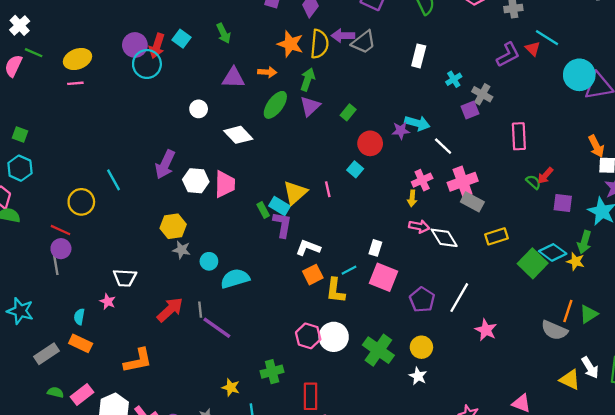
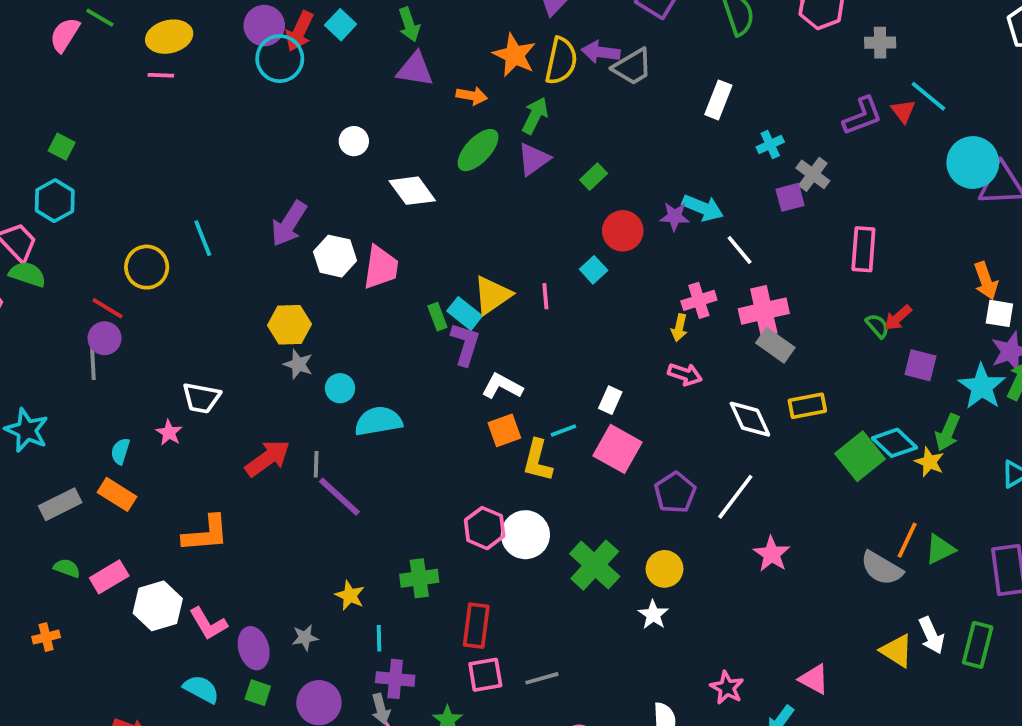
purple triangle: (233, 78) -> (415, 69), moved
white diamond: (444, 238) -> (750, 419), moved

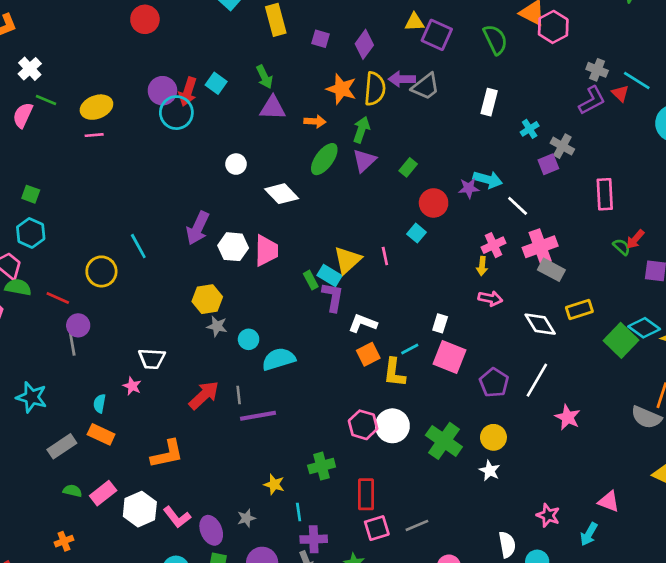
gray cross: (880, 43) -> (597, 70), moved, turned 30
red line: (108, 308) -> (58, 298), moved
purple line: (339, 497) -> (258, 416), turned -45

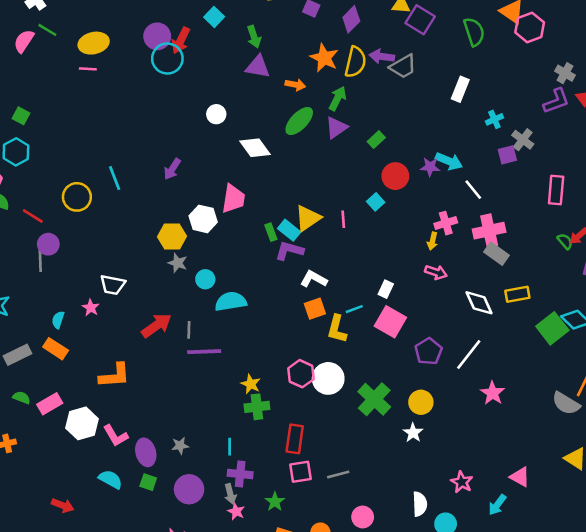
cyan square: (216, 83) -> (214, 17), moved
purple arrow: (198, 228) -> (172, 169), size x0.7
white hexagon: (233, 247) -> (203, 219), moved
purple L-shape: (333, 297) -> (289, 251), turned -92
yellow star: (274, 484) -> (251, 384), moved

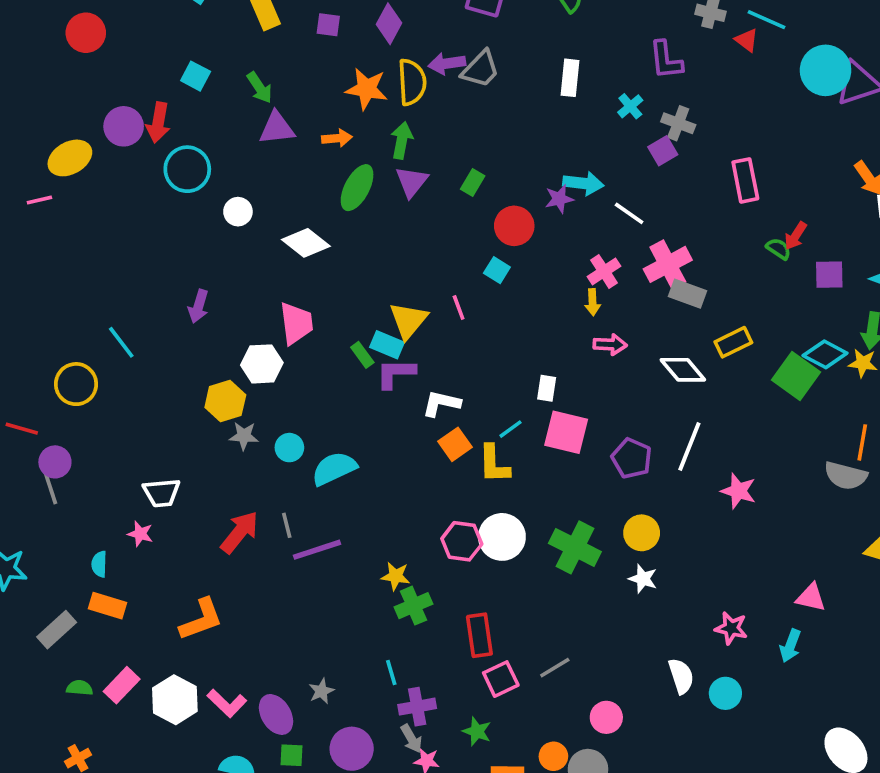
yellow ellipse: (94, 43) -> (70, 158), moved
cyan circle: (167, 59) -> (187, 169), moved
purple L-shape: (556, 101) -> (666, 60), moved, turned 120

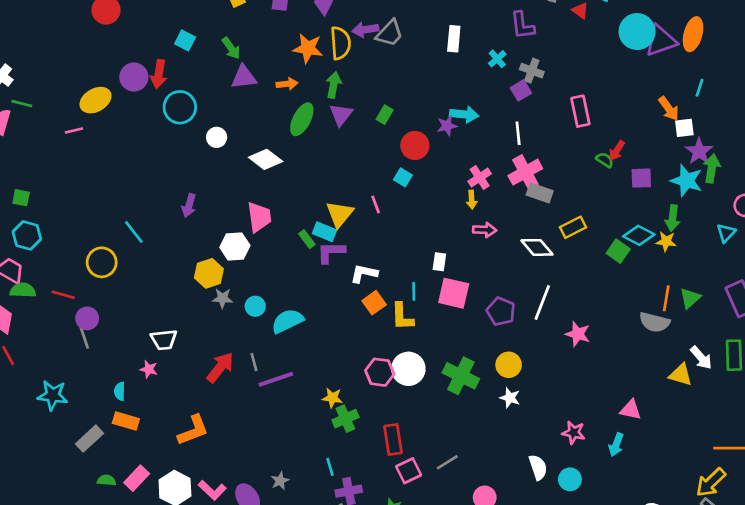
white line: (629, 213) -> (518, 133), moved, turned 50
green square: (796, 376) -> (618, 251), size x0.7
cyan line: (510, 429) -> (414, 291), turned -54

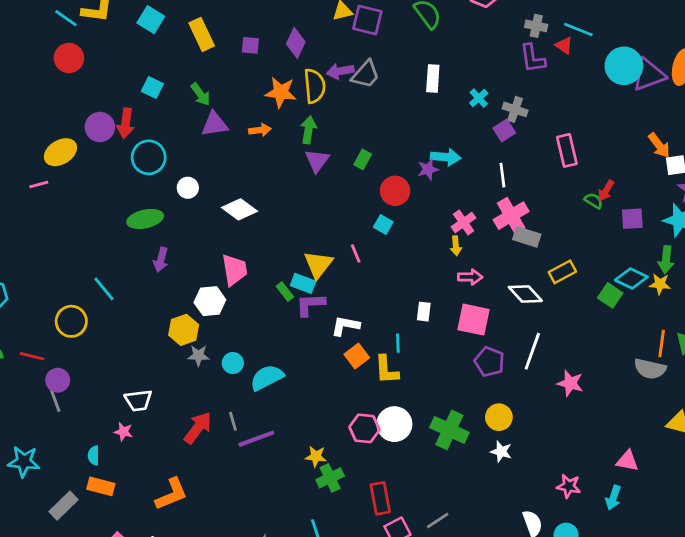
purple L-shape: (522, 25) -> (533, 58), moved
green ellipse: (302, 119) -> (145, 219), moved, turned 52
pink square: (454, 293) -> (474, 320), moved

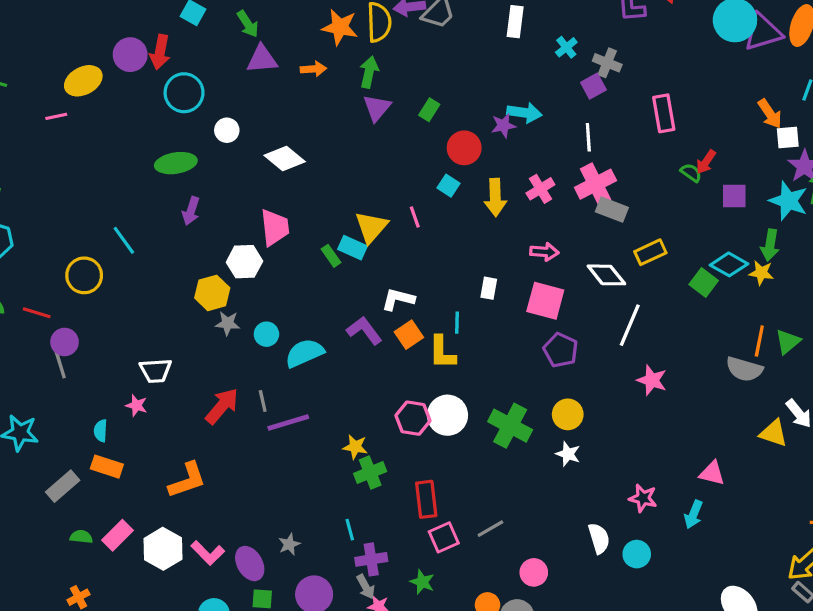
yellow arrow: (456, 246) -> (495, 197), moved, size x1.6
purple L-shape: (310, 305) -> (364, 331), moved, turned 52
white line: (532, 351) -> (630, 325), moved

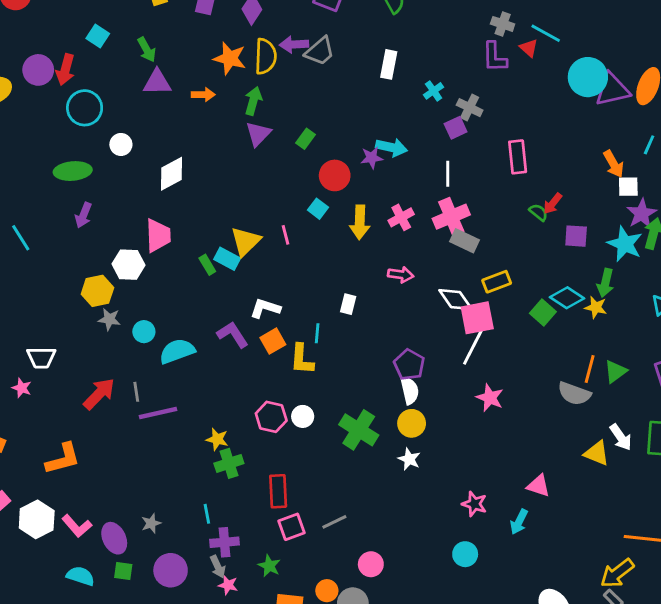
white diamond: (285, 158) -> (171, 174), turned -72
pink square: (545, 301) -> (477, 318), moved, turned -30
white circle: (448, 415) -> (303, 416), size x0.6
white semicircle: (599, 538) -> (410, 390), moved

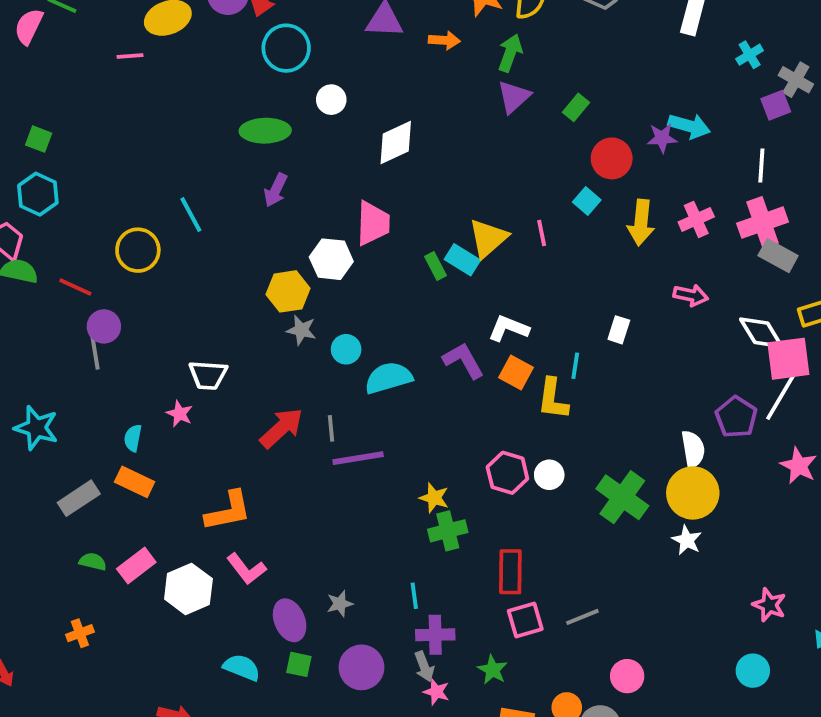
orange square: (273, 341) -> (516, 372), turned -35
purple pentagon: (409, 365) -> (736, 417), moved
yellow circle: (412, 423) -> (693, 493), size x1.4
pink L-shape: (77, 526) -> (246, 569), moved

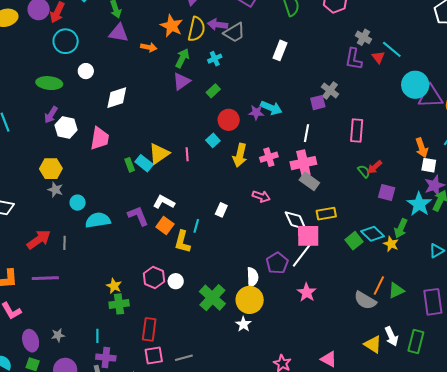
cyan cross: (750, 55) -> (215, 59), moved
white hexagon: (331, 259) -> (66, 128), moved
purple line: (358, 458) -> (45, 278), moved

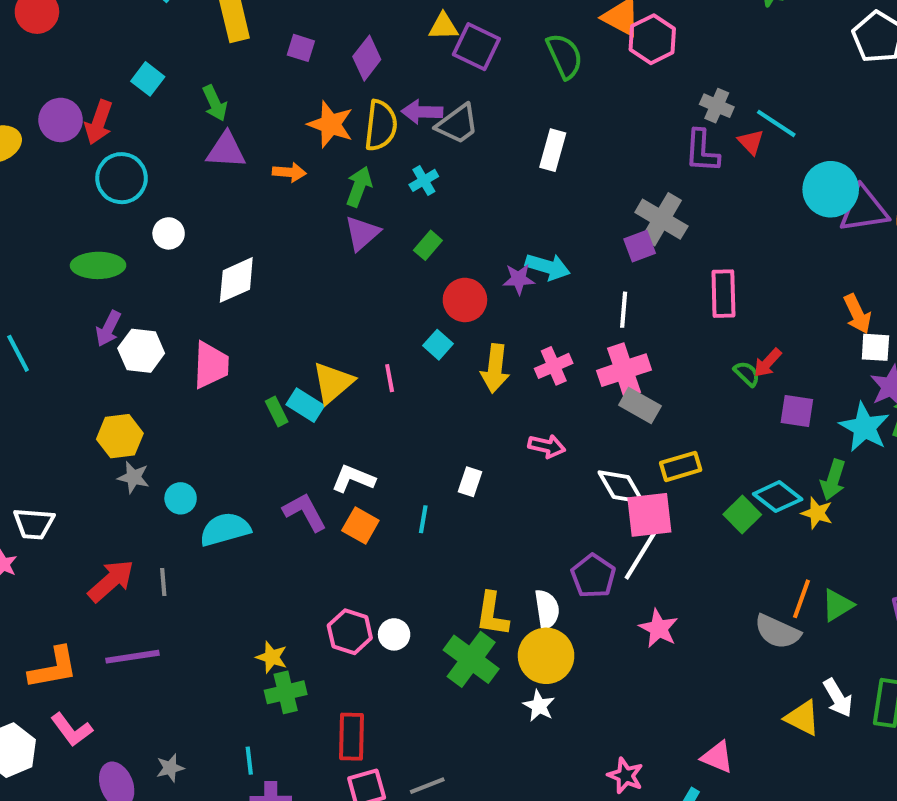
gray cross: (330, 90) -> (661, 219), size x1.4
yellow L-shape: (182, 242) -> (492, 614), moved

